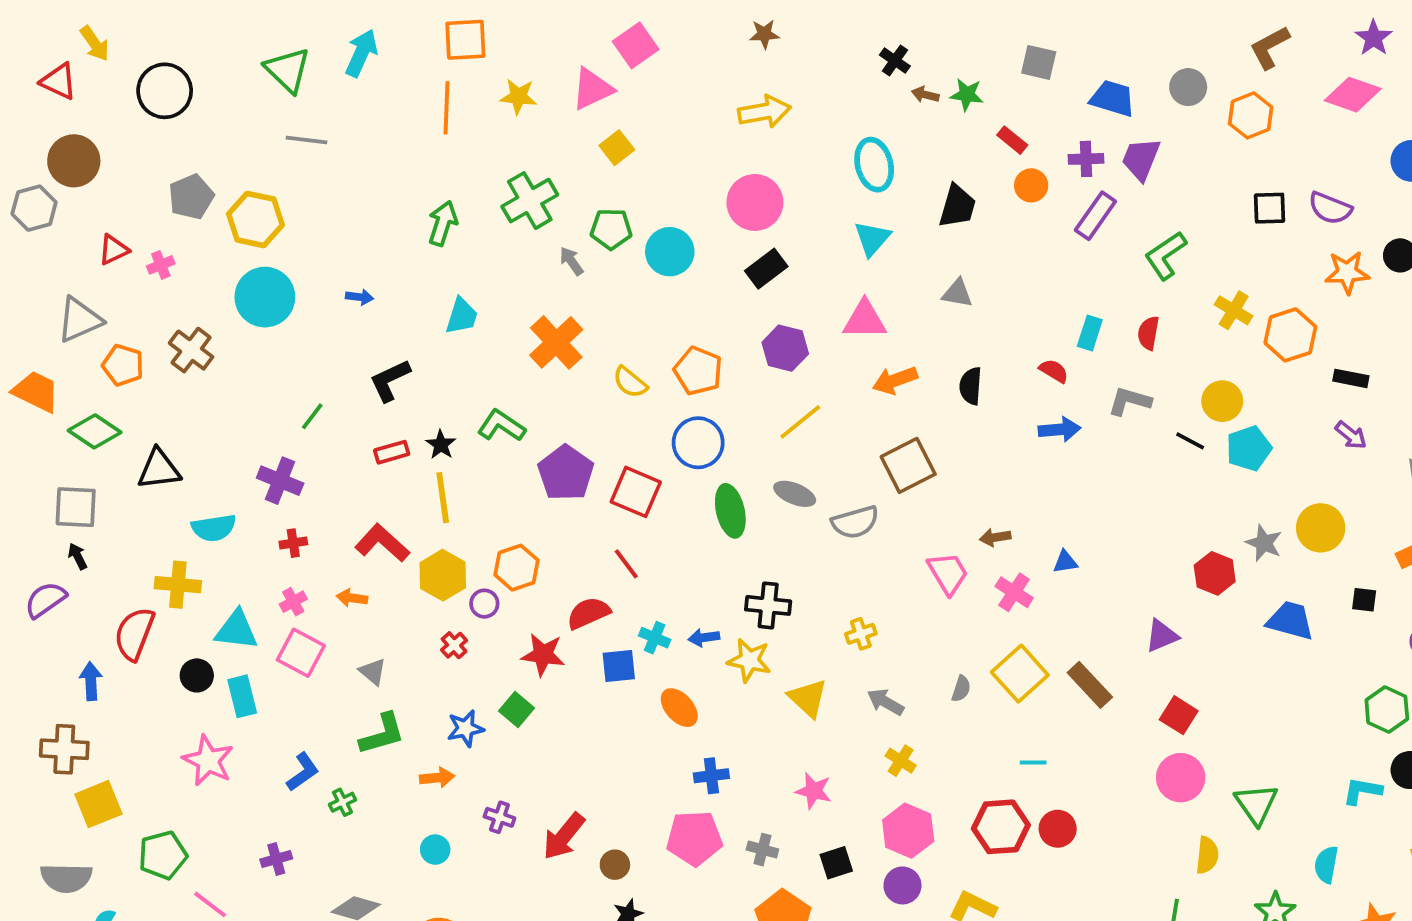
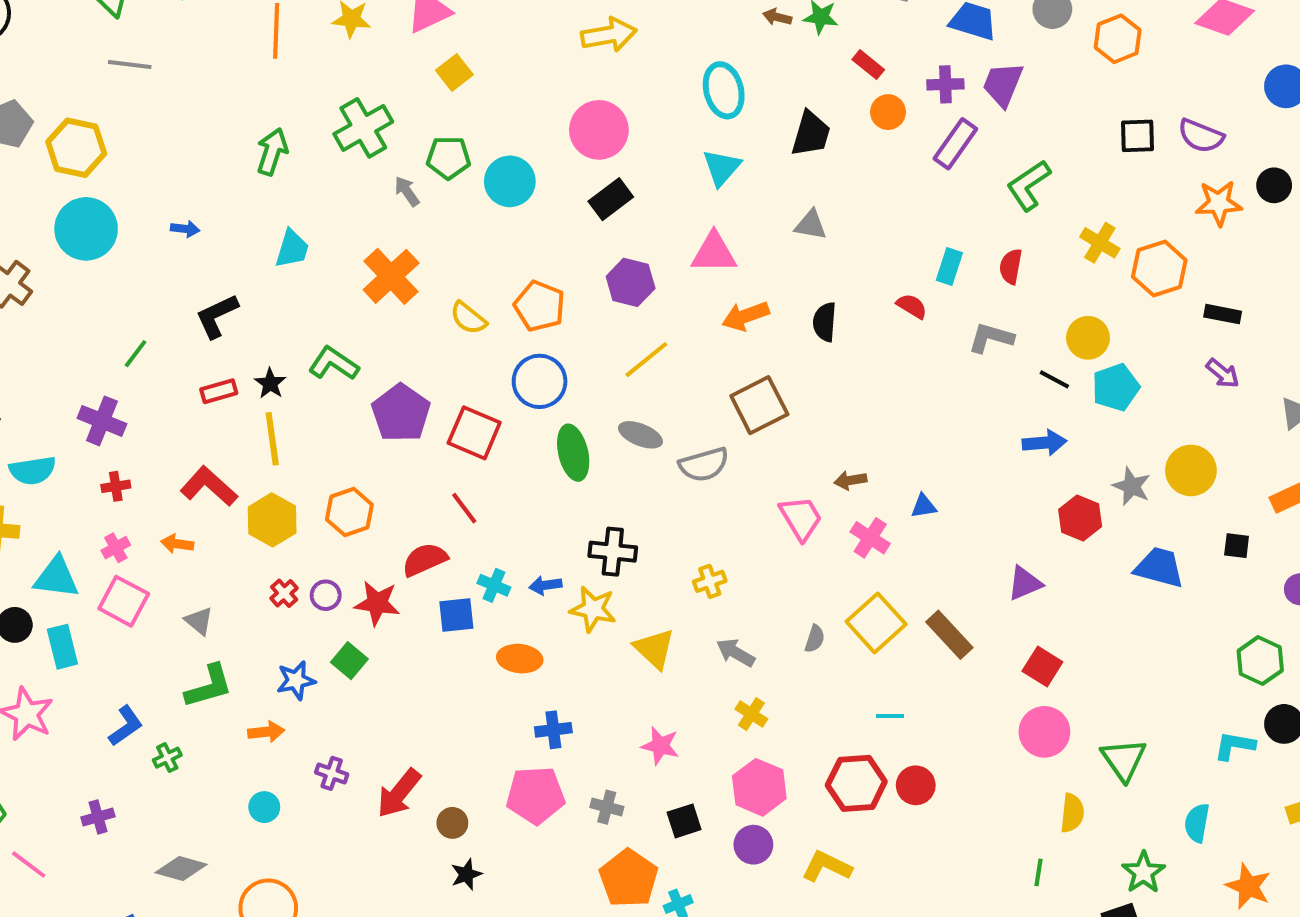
blue arrow: (1060, 429) -> (1044, 443), moved
purple circle: (484, 604) -> (326, 595), moved
orange ellipse: (679, 708) -> (520, 659), turned -42

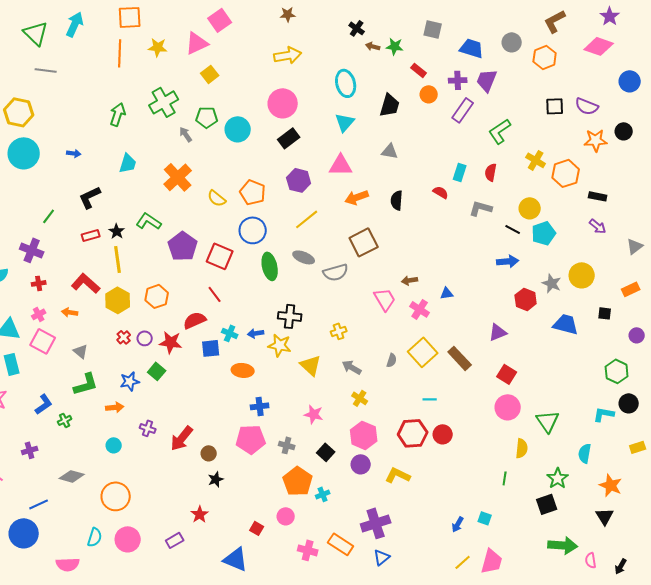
black square: (684, 821) -> (326, 452), turned -30

